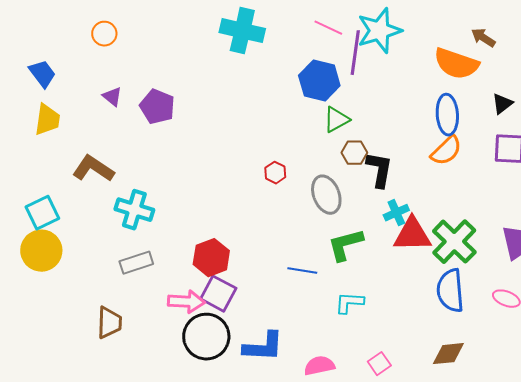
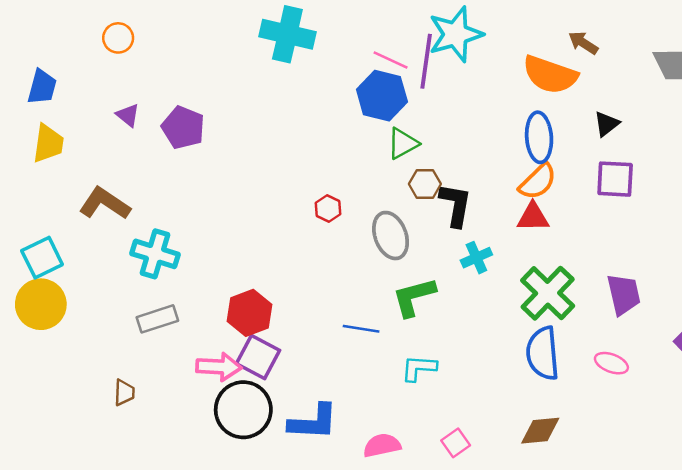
pink line: (328, 28) -> (391, 60), moved
blue trapezoid: (42, 74) -> (42, 87), turned 52
red triangle: (412, 235) -> (533, 217), moved, size x0.7
brown trapezoid: (109, 323) -> (124, 393), size x0.7

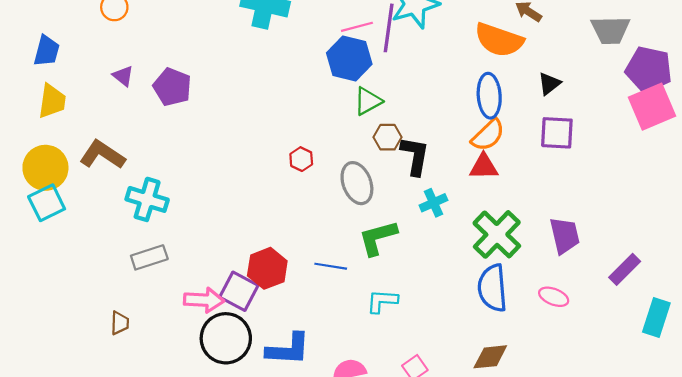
pink line: (391, 60) -> (357, 27), turned -40
yellow circle: (41, 304) -> (45, 168), moved
red hexagon: (249, 313) -> (267, 268), moved

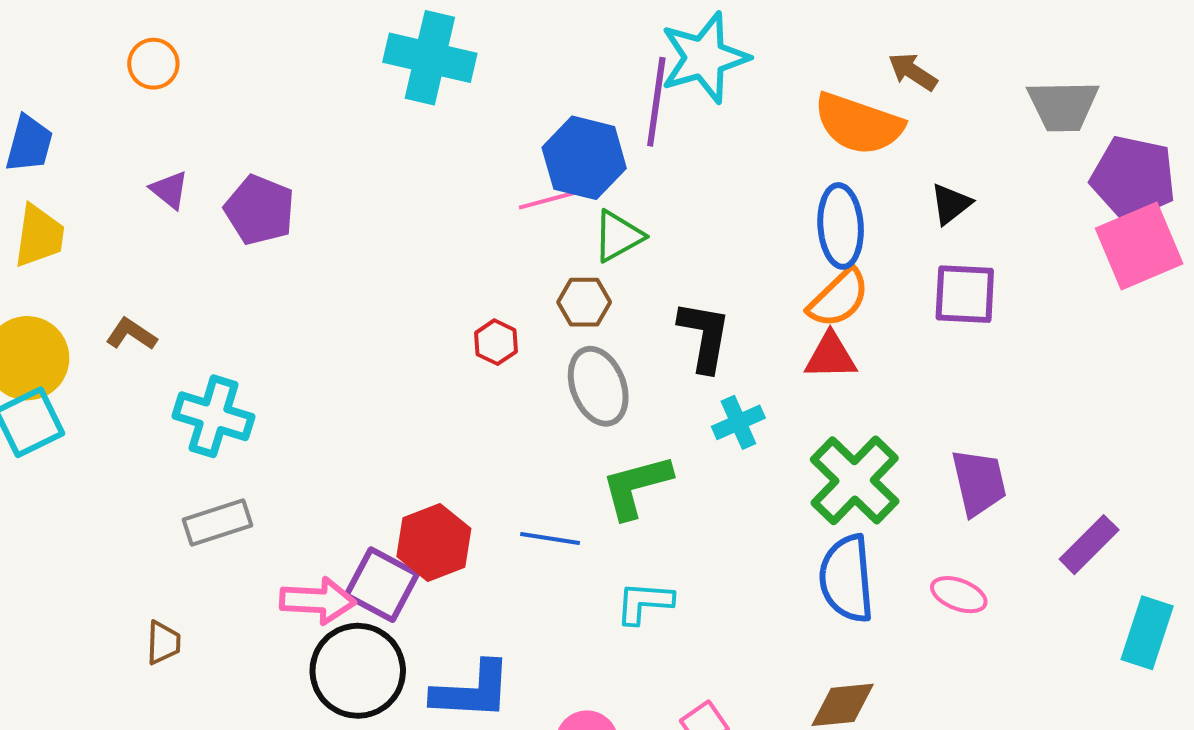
pink line: (357, 27) -> (548, 200), moved
brown hexagon: (388, 137) -> (584, 302), moved
brown L-shape: (102, 155) -> (131, 334), size x0.6

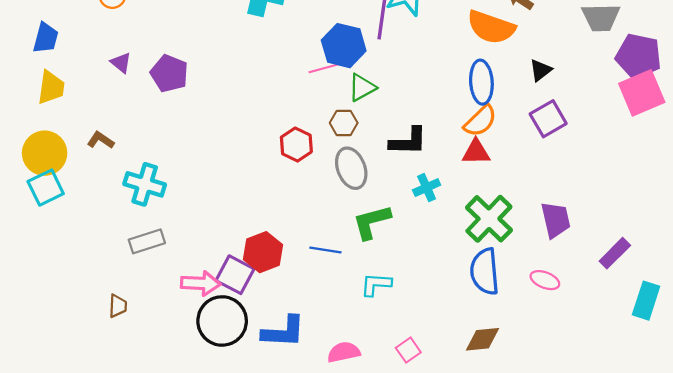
purple square: (965, 294) -> (548, 119), turned -33
black L-shape: (704, 336) -> (408, 141), turned 81
red hexagon: (496, 342) -> (296, 145), size x1.4

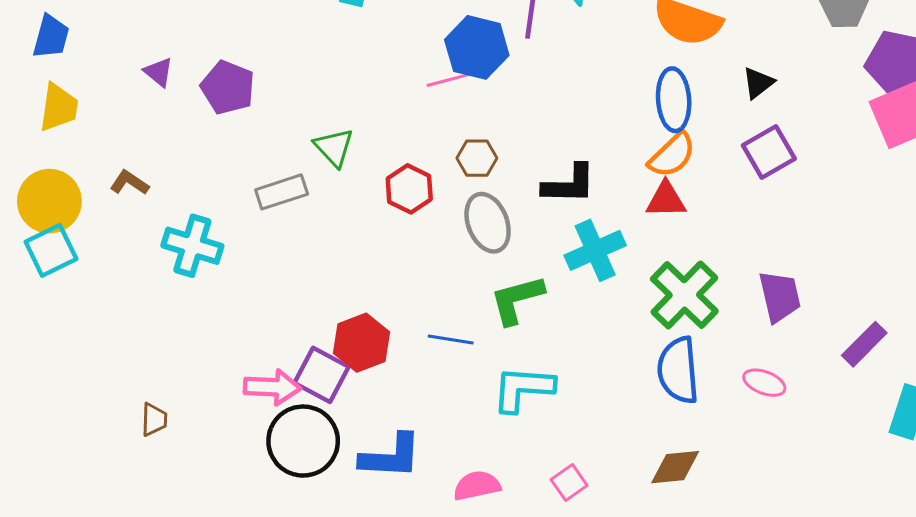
green triangle: (362, 87) -> (334, 147), moved, turned -44
cyan cross: (427, 188) -> (595, 250), size x1.5
gray rectangle: (147, 241) -> (282, 192), moved
cyan L-shape: (376, 284) -> (523, 389), size x1.4

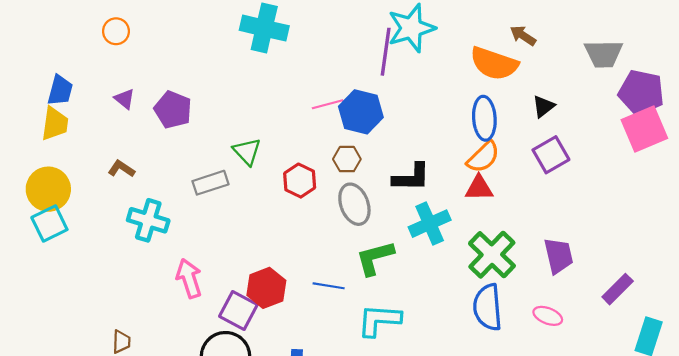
blue trapezoid: (51, 37) -> (60, 90), moved
blue hexagon: (477, 47) -> (361, 112), moved
brown L-shape: (129, 183) -> (121, 169), moved
pink arrow: (272, 387) -> (189, 278), moved, turned -111

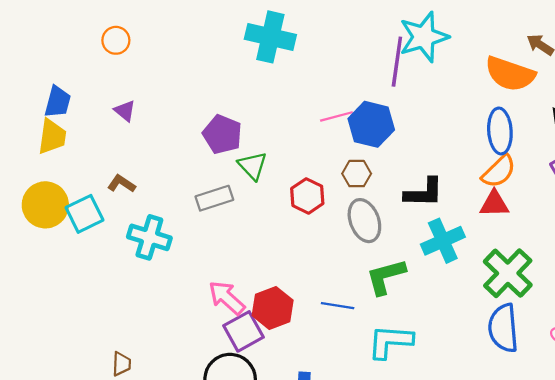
purple pentagon: (173, 110) -> (222, 134), moved
cyan square: (49, 224) -> (85, 214), moved
pink arrow: (189, 278) -> (227, 298), moved, turned -30
purple square: (238, 310) -> (244, 331), turned 33

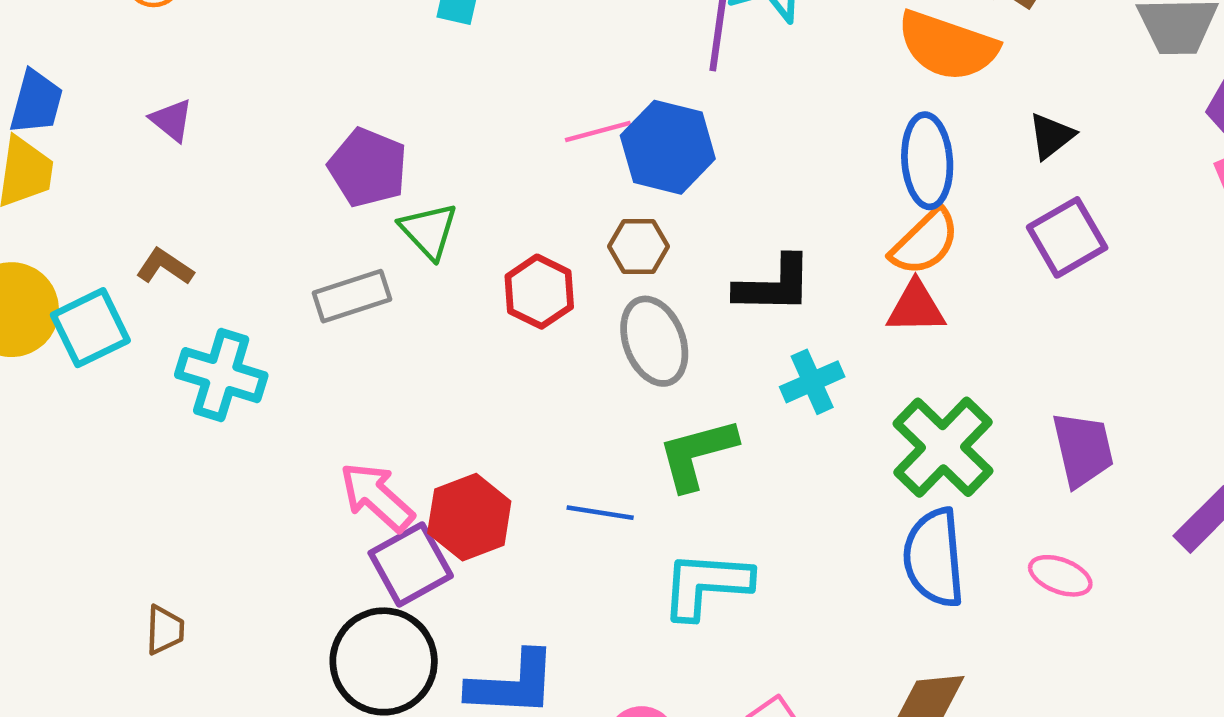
cyan cross: (443, 241) -> (812, 382), size x0.7

